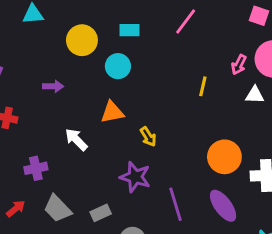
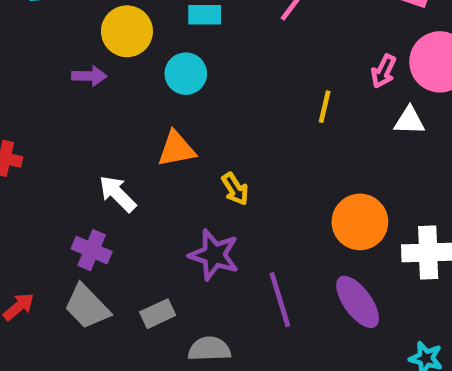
purple arrow: (53, 86) -> (89, 76), moved
purple cross: (36, 168) -> (92, 250), moved, turned 35

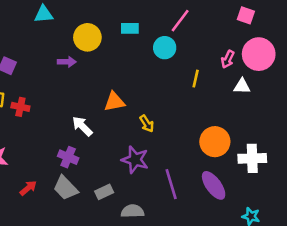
cyan circle: (186, 74) -> (165, 48), moved

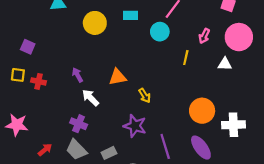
pink arrow: (228, 59) -> (204, 36), moved
purple arrow: (67, 62) -> (77, 75), moved, turned -120

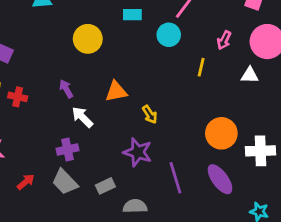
yellow circle: (95, 23) -> (88, 39), moved
purple cross: (79, 124) -> (68, 150), turned -35

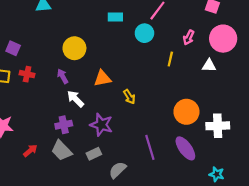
yellow circle: (88, 39) -> (74, 48), moved
red cross: (18, 97) -> (27, 74), moved
purple star: (138, 152) -> (101, 125), moved
gray semicircle: (135, 206) -> (118, 170), turned -42

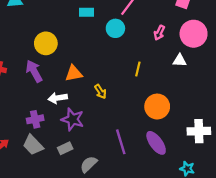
yellow line: (170, 59) -> (138, 69), moved
purple arrow: (63, 76) -> (34, 71), size x1.5
white arrow: (76, 99) -> (58, 98), moved, turned -54
white cross: (218, 126) -> (199, 131), moved

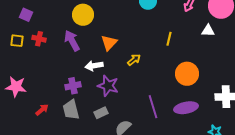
orange triangle: (74, 73) -> (109, 43), turned -36
yellow arrow: (100, 92) -> (134, 60), turned -96
purple ellipse: (156, 143) -> (186, 108), turned -65
gray trapezoid: (33, 145) -> (71, 110), turned 30

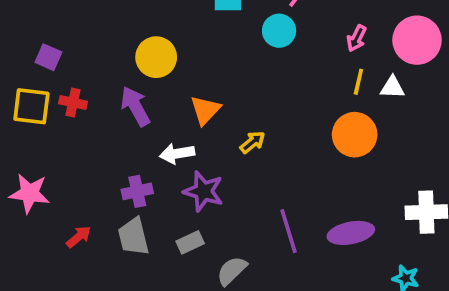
yellow line: (169, 39) -> (358, 82), moved
yellow square: (17, 41) -> (31, 106), size x1.5
orange circle: (187, 74) -> (355, 135), moved

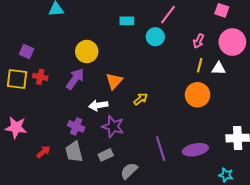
purple arrow: (135, 106) -> (75, 79), turned 65
purple cross: (137, 191) -> (76, 126), turned 35

